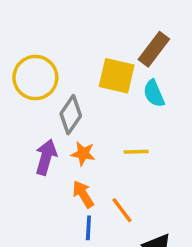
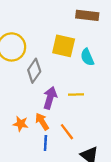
brown rectangle: (154, 49) -> (87, 15), moved, turned 60
orange star: (83, 154) -> (21, 124), moved
purple arrow: (46, 157) -> (50, 98), moved

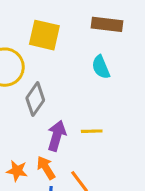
yellow square: (64, 46) -> (44, 35), moved
cyan semicircle: (87, 57) -> (101, 67), moved

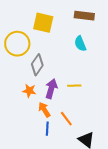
orange star: (17, 171) -> (29, 91), moved

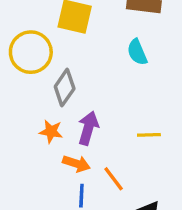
yellow line: (74, 86) -> (149, 135), moved
orange arrow: (44, 110) -> (76, 164), turned 140

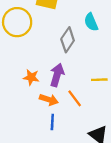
gray diamond: (65, 88) -> (68, 40), moved
orange line: (114, 179) -> (75, 98), moved

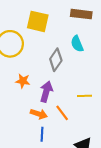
orange star: (31, 77) -> (23, 81), moved

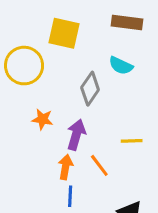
cyan semicircle: (77, 44) -> (121, 66), turned -42
orange arrow: (39, 114) -> (66, 167), turned -98

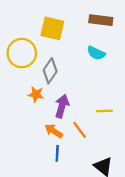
gray diamond: (90, 89) -> (50, 71), moved
orange arrow: (66, 167) -> (54, 131), turned -66

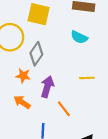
yellow line: (104, 111) -> (87, 78), moved
orange arrow: (54, 131) -> (22, 102), moved

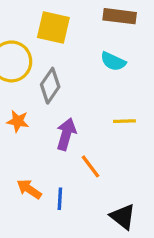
orange star: (23, 76) -> (18, 121), moved
orange arrow: (22, 102) -> (29, 189), moved

